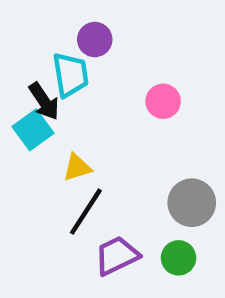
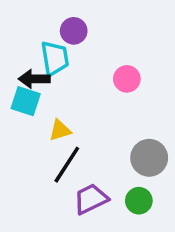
black arrow: (44, 101) -> (34, 79), turned 124
cyan square: (33, 130) -> (26, 101), turned -36

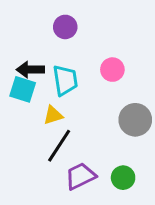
cyan trapezoid: (55, 58) -> (65, 80), moved
gray circle: (149, 158) -> (135, 120), moved

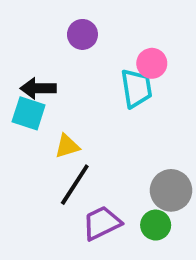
pink circle: (112, 70) -> (152, 63), moved
cyan trapezoid: (65, 80) -> (136, 88), moved
gray circle: (135, 120) -> (171, 190), moved

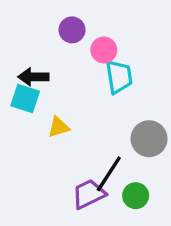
pink circle: (152, 63) -> (104, 50), moved
black line: (75, 185) -> (109, 174), moved
gray circle: (171, 190) -> (149, 139), moved

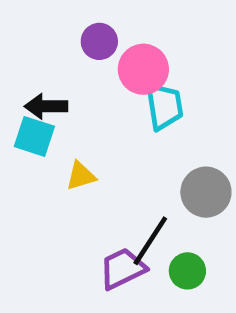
pink circle: (104, 50) -> (143, 69), size x1.4

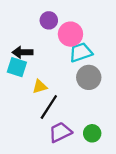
cyan trapezoid: (164, 106) -> (81, 52), turned -100
gray circle: (206, 192) -> (89, 77), moved
black line: (150, 241) -> (49, 107), moved

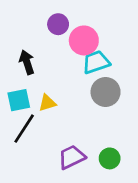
black arrow: (23, 52) -> (27, 62), turned 72
cyan square: (17, 67) -> (19, 100), moved, turned -30
black line: (49, 107) -> (24, 129), moved

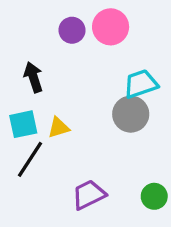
pink circle: (84, 40) -> (111, 27), moved
cyan trapezoid: (96, 62) -> (141, 84), moved
green circle: (110, 158) -> (154, 196), moved

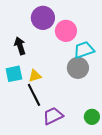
pink circle: (111, 27) -> (66, 31), moved
purple circle: (72, 30) -> (43, 18), size x1.5
black line: (30, 159) -> (34, 95), moved, turned -60

